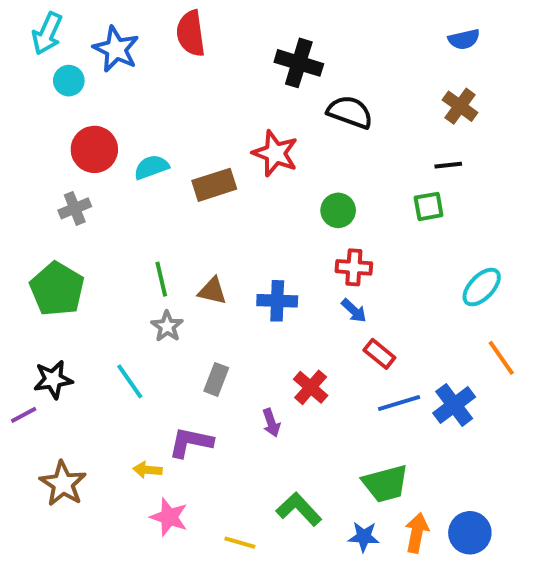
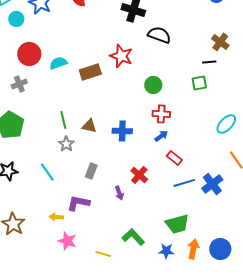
brown cross: (460, 106) -> (220, 42), moved
blue arrow: (354, 311) -> (161, 136), turned -80

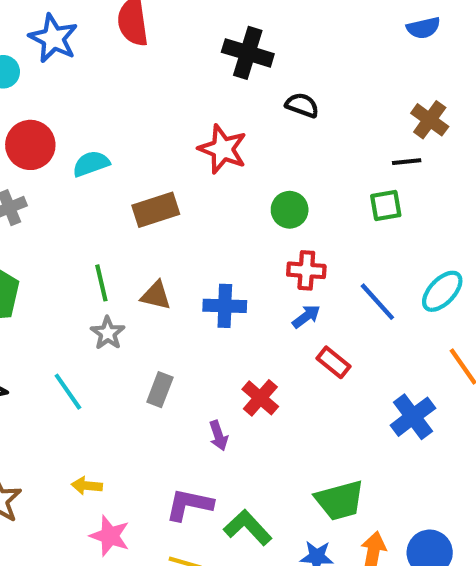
black semicircle: (159, 35) -> (302, 105), size x0.7
brown rectangle: (90, 72) -> (156, 210), moved
blue line: (184, 183) -> (377, 302), moved, turned 65
purple L-shape: (78, 203) -> (189, 505), moved

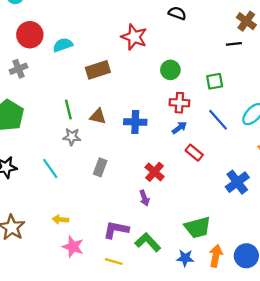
green square: (386, 206) -> (215, 81), moved
gray star: (108, 333) -> (72, 137), turned -30
purple arrow: (218, 436) -> (144, 198), moved

